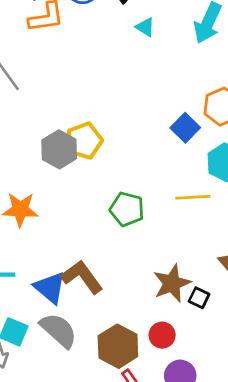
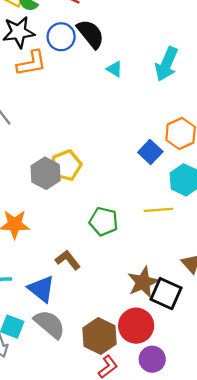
brown L-shape: (82, 277) -> (68, 260), moved, size x0.7
black square: (199, 298) -> (166, 294), size x1.8
red circle: (162, 335) -> (136, 326), size x1.6

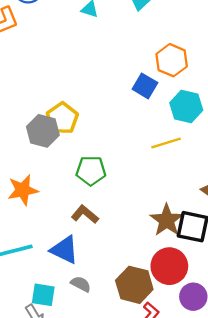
green pentagon: (104, 221) -> (91, 171), moved
gray semicircle: (50, 324) -> (81, 284), size x0.6

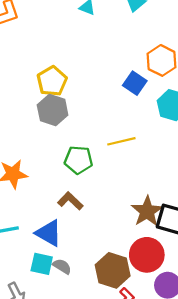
yellow pentagon: (62, 118) -> (52, 81), moved
gray hexagon: (43, 131) -> (53, 110), moved
yellow line: (166, 143) -> (121, 141), moved
cyan square: (43, 295) -> (42, 264), moved

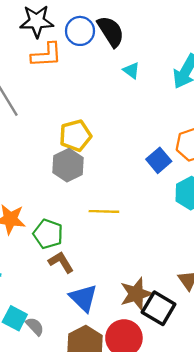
yellow line: (121, 141) -> (104, 211), moved
green pentagon: (79, 160) -> (48, 234), moved
blue triangle: (49, 233) -> (83, 298), moved

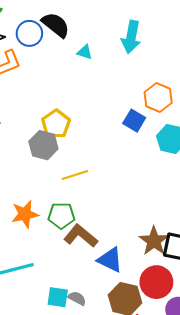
gray hexagon: (68, 165) -> (43, 145), moved
yellow line: (104, 211) -> (75, 175), moved
brown L-shape: (61, 262) -> (81, 236), size x1.4

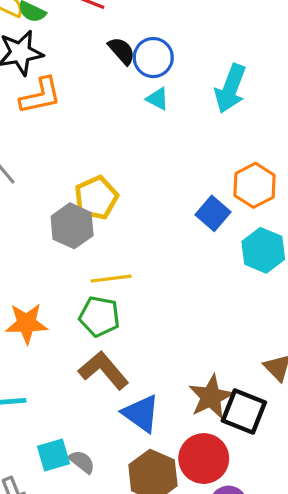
black semicircle: (56, 25) -> (122, 51), size x0.7
blue circle: (29, 33) -> (153, 58), moved
green pentagon: (61, 216) -> (99, 316), moved
cyan square: (58, 297) -> (53, 455), turned -35

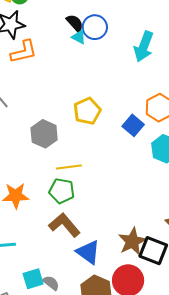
cyan triangle: (157, 99) -> (79, 37), moved
yellow pentagon: (96, 198) -> (87, 111), moved

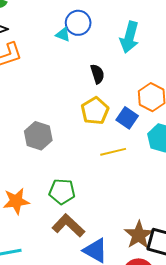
black semicircle: (75, 23) -> (97, 74), moved, turned 30
yellow pentagon: (87, 111) -> (95, 111), moved
yellow line: (69, 167) -> (113, 152), moved

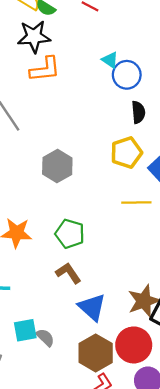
blue circle: (78, 23) -> (127, 75), moved
brown L-shape: (68, 226) -> (68, 273), size x0.7

